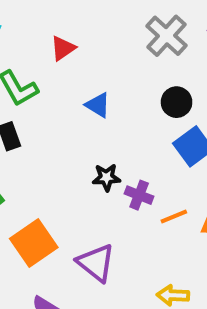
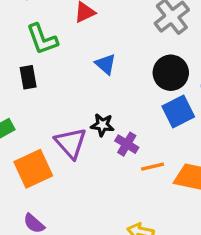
black circle: (177, 102) -> (171, 73), size x1.4
purple triangle: (96, 263) -> (71, 143), moved

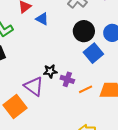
blue triangle: (106, 64) -> (42, 19), moved

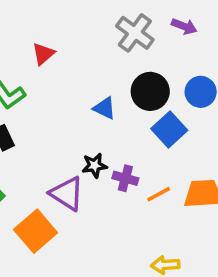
blue triangle: (42, 19) -> (105, 108), moved

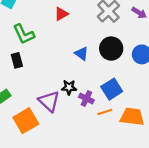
red triangle: (43, 54) -> (61, 14), moved
blue square: (169, 129) -> (112, 89), moved

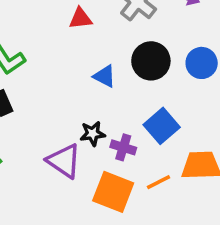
red triangle: (61, 14) -> (80, 18), moved, turned 32
orange line: (105, 112) -> (159, 182), moved
orange square: (26, 121) -> (113, 192), moved, turned -30

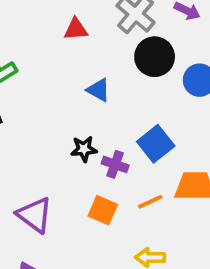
black circle: (151, 61) -> (155, 57), moved
purple triangle: (64, 161) -> (35, 215), moved
orange square: (113, 192) -> (103, 210), size x0.7

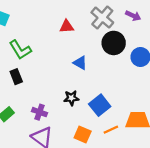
blue square: (156, 144) -> (100, 105), moved
purple cross: (115, 164) -> (40, 112), moved

